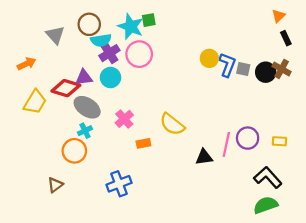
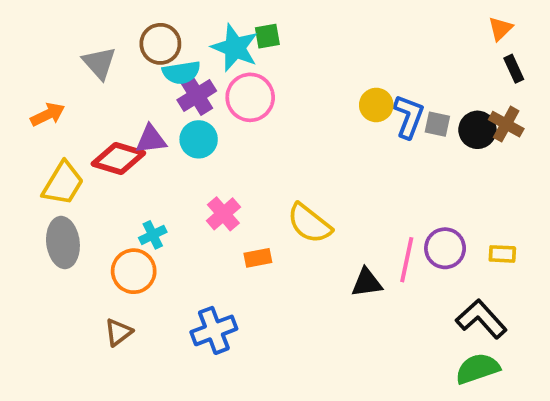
gray ellipse: (87, 107) -> (63, 243), moved, turned 50
brown triangle: (55, 185) -> (118, 332), moved

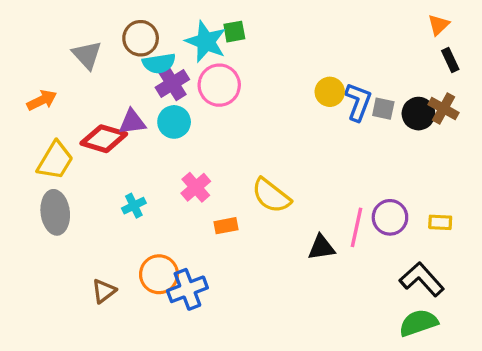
orange circle: (134, 271) -> (159, 274), moved

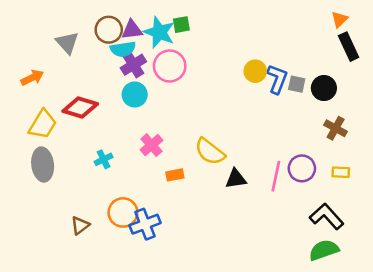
black rectangle: (450, 60) -> (349, 47), size x1.5
brown cross: (444, 109) -> (336, 128), moved
purple triangle: (132, 122) -> (132, 30), moved
black triangle: (321, 247) -> (236, 179), moved

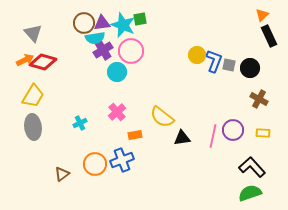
gray triangle: (67, 43) -> (33, 33), moved
cyan circle: (135, 95) -> (117, 72), moved
red diamond: (80, 107) -> (43, 62), moved
blue cross: (145, 224) -> (122, 160), moved

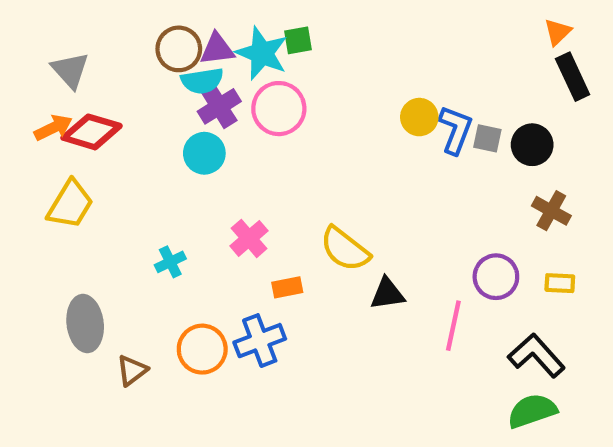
cyan circle: (117, 72) -> (204, 153), moved
gray ellipse: (33, 127) -> (85, 324), moved
pink line: (213, 136) -> (453, 326), moved

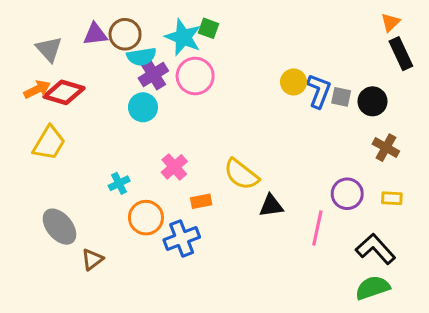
green square: (298, 40) -> (209, 28), turned 30
purple triangle: (217, 49) -> (95, 34), moved
gray ellipse: (85, 324) -> (59, 227), turned -33
orange circle: (202, 349) -> (146, 218), moved

